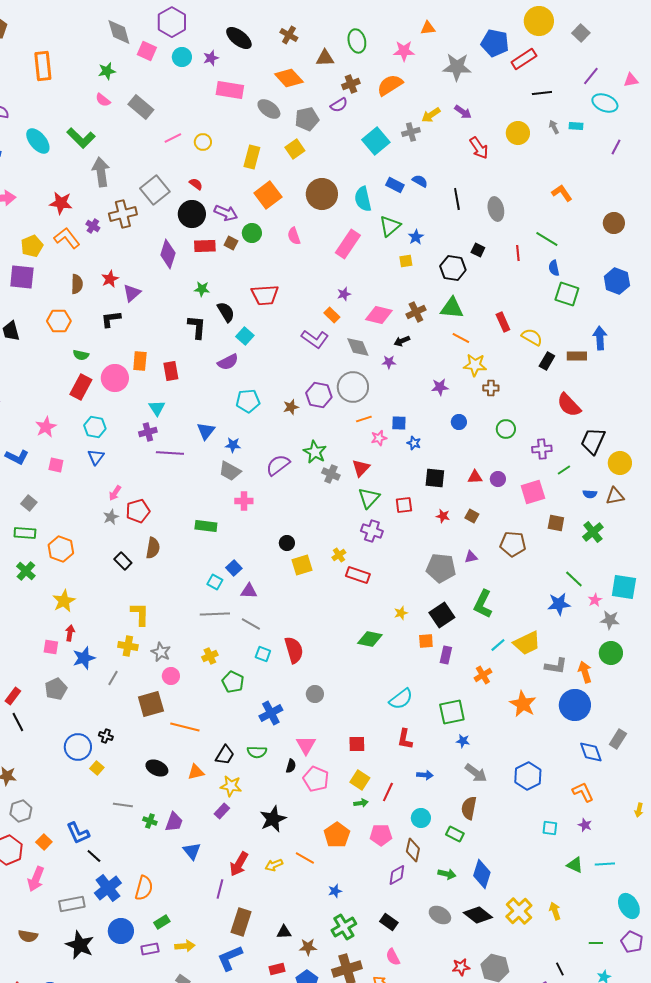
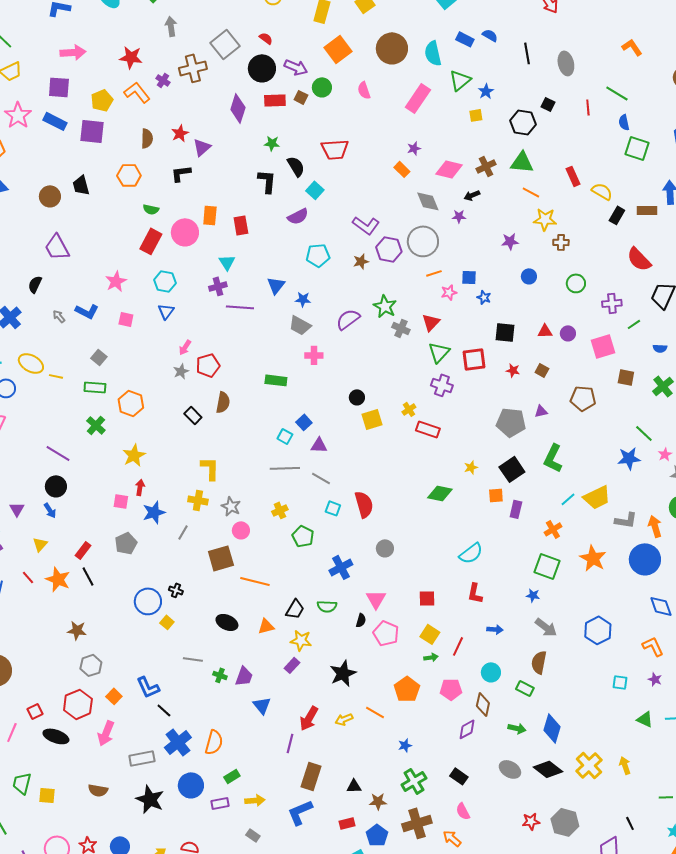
gray arrow: (101, 172) -> (171, 26), size x0.7
purple L-shape: (315, 339) -> (366, 225), moved
red square: (404, 505) -> (474, 359), size x1.4
green square: (452, 712) -> (547, 566), moved, turned 32

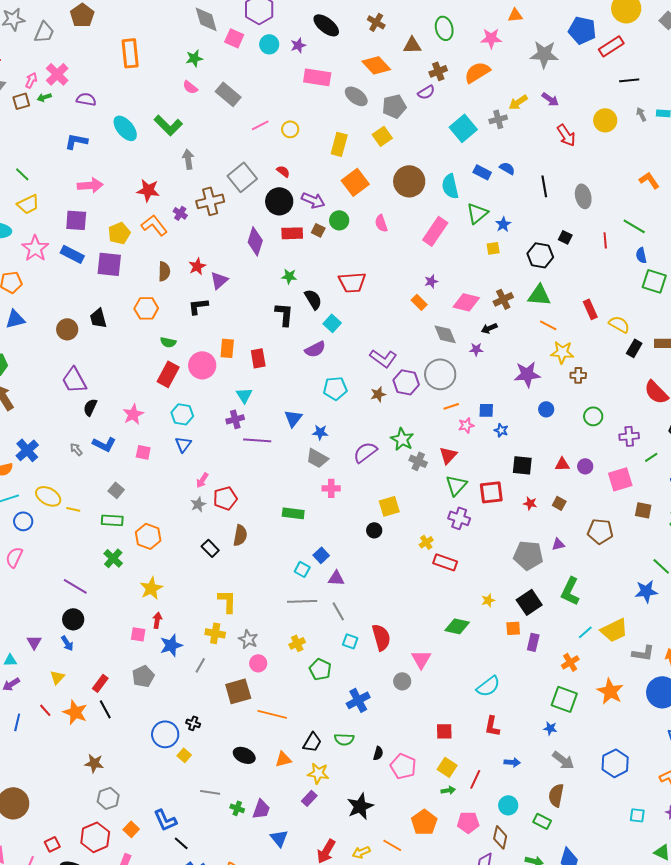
purple star: (510, 241) -> (527, 374), size x1.5
black semicircle: (35, 284) -> (90, 407), moved
yellow square: (372, 419) -> (389, 506), moved
gray line: (321, 478) -> (338, 611), turned 30
pink triangle: (376, 599) -> (421, 659), moved

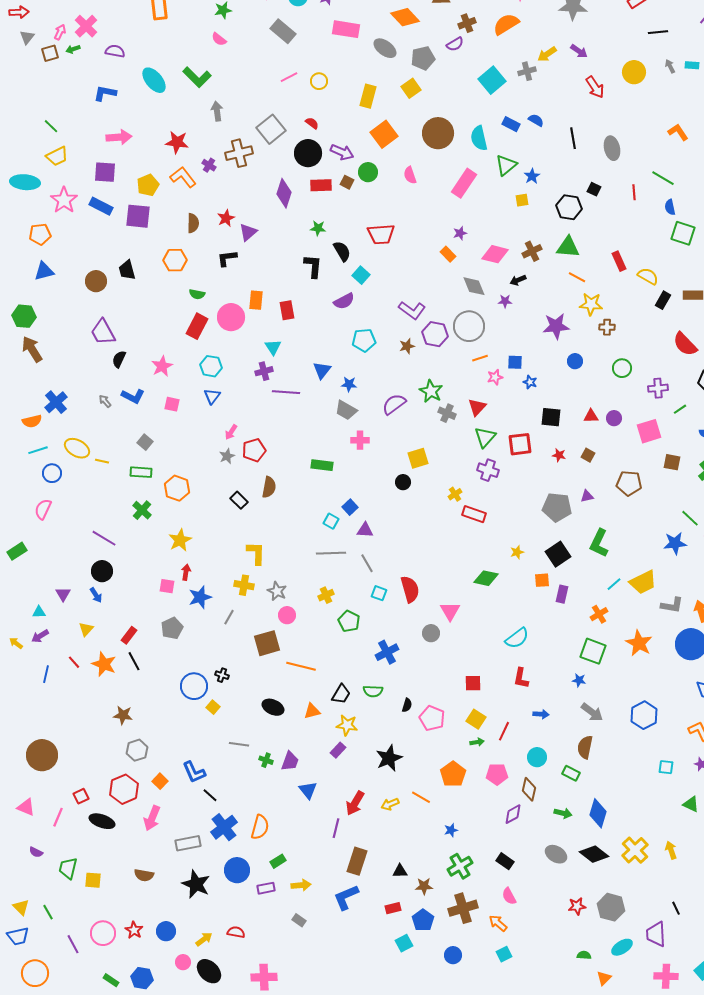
gray rectangle: (228, 94) -> (283, 31), moved

